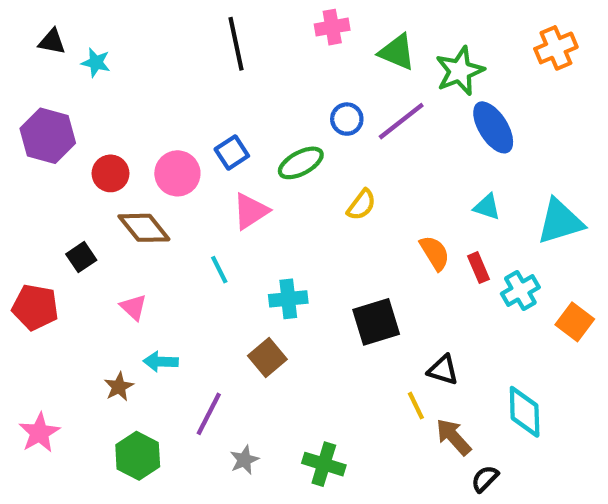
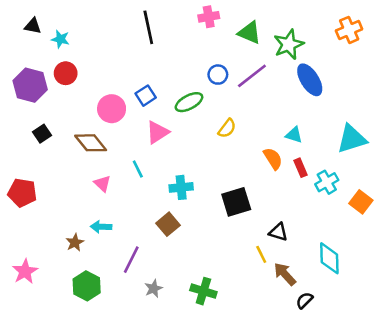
red circle: (111, 173) -> (66, 73), moved
cyan triangle: (487, 207) -> (294, 135), moved
black square: (81, 257) -> (42, 134), moved
pink triangle: (134, 307) -> (102, 183), moved

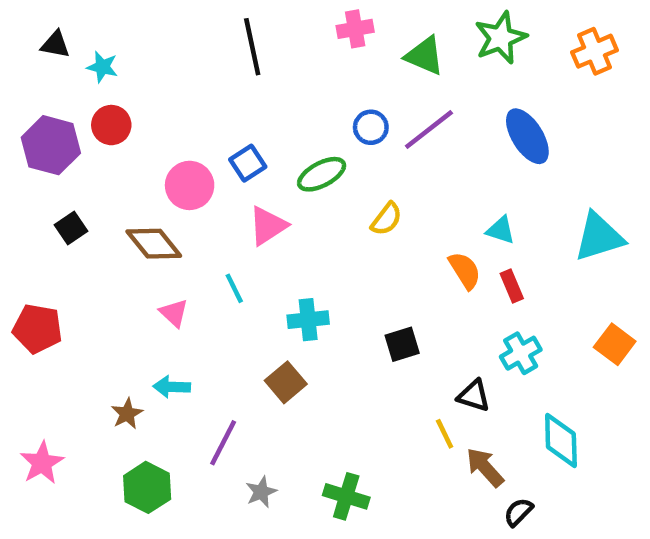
green star: (289, 44) -> (501, 38), moved
cyan cross: (327, 182) -> (521, 353), moved
black square: (236, 202) -> (402, 344), size x0.7

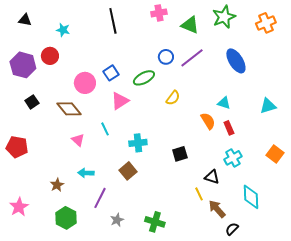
cyan star: (102, 67) -> (63, 30), moved
cyan triangle: (599, 237) -> (268, 106), size x0.7
cyan arrow: (172, 387) -> (86, 173), moved

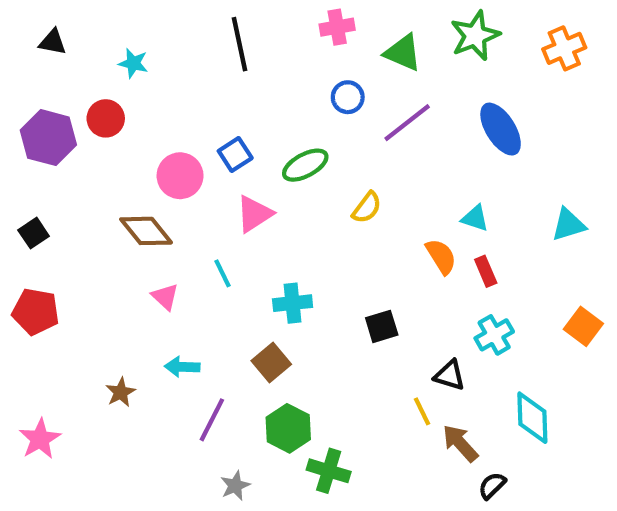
blue circle: (166, 57) -> (348, 97), moved
black square: (32, 102) -> (34, 233), moved
green hexagon: (66, 218) -> (288, 428), moved
gray star: (117, 220) -> (235, 486), moved

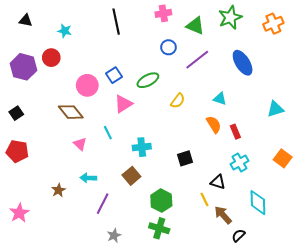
cyan triangle: (475, 218) -> (220, 99), moved
green hexagon: (288, 428) -> (161, 201), moved

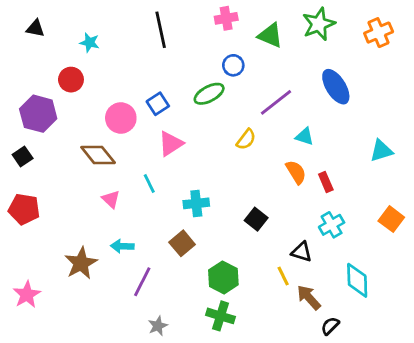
purple line: (197, 60) -> (276, 102), moved
purple hexagon: (23, 67) -> (38, 114), moved
green ellipse: (148, 80) -> (209, 94), moved
black square: (185, 158) -> (256, 219), turned -35
brown star: (58, 190) -> (81, 263), size x1.6

